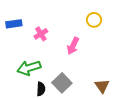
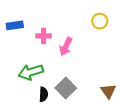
pink cross: (41, 34) -> (43, 36), turned 32
pink arrow: (73, 46) -> (66, 47), moved

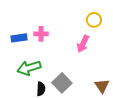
blue rectangle: (15, 25) -> (19, 38), moved
pink arrow: (66, 47) -> (83, 44), moved

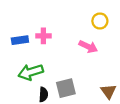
pink arrow: (83, 44) -> (88, 47), turned -90
gray square: (62, 83) -> (66, 88), turned 30

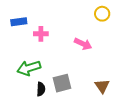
yellow circle: (100, 21) -> (102, 14), moved
blue rectangle: (20, 40) -> (19, 22), moved

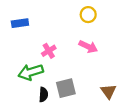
yellow circle: (102, 14) -> (88, 15), moved
pink cross: (41, 34) -> (49, 51), moved, turned -32

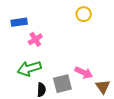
pink arrow: (88, 47) -> (84, 73), moved
pink cross: (49, 51) -> (35, 39), moved

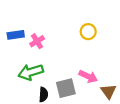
yellow circle: (84, 14) -> (88, 32), moved
blue rectangle: (19, 22) -> (16, 35), moved

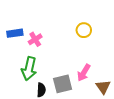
green arrow: (31, 72) -> (29, 69), turned -60
pink arrow: (88, 76) -> (84, 73), turned 96

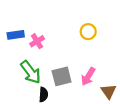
green arrow: (29, 69) -> (31, 72), turned -50
gray square: (63, 84) -> (62, 76), moved

